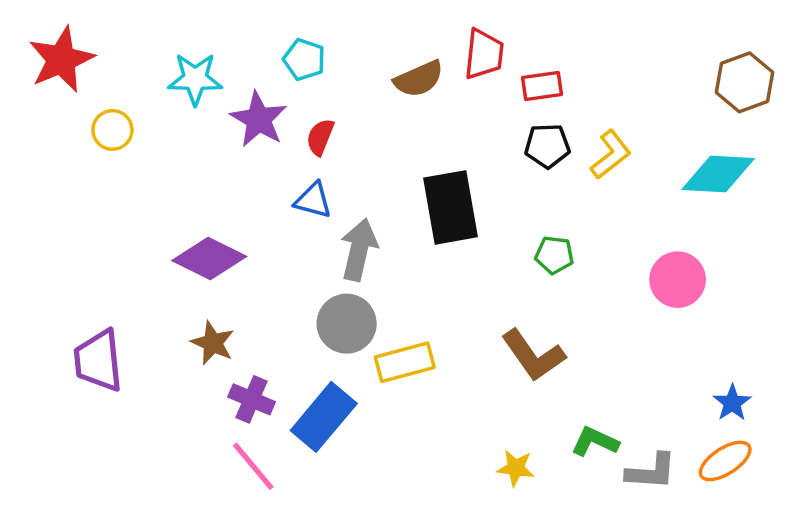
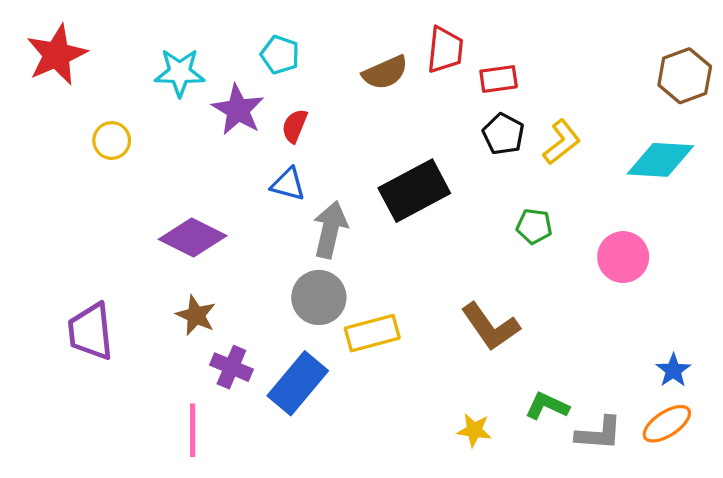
yellow circle: (112, 130) -> (112, 140), moved
black pentagon: (547, 146) -> (503, 134), turned 30
black rectangle: (450, 207) -> (414, 191), turned 72
green pentagon: (554, 255) -> (534, 226), moved
pink line: (253, 466) -> (193, 430), moved, turned 40

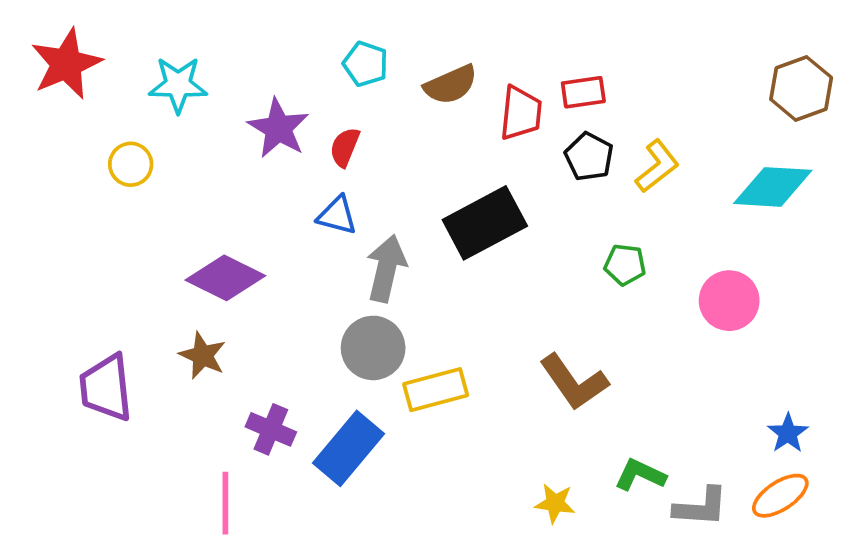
red trapezoid: (445, 50) -> (521, 113), moved
cyan pentagon: (280, 55) -> (366, 64), moved
cyan star: (180, 73) -> (178, 85), moved
brown star: (196, 315) -> (203, 356), moved

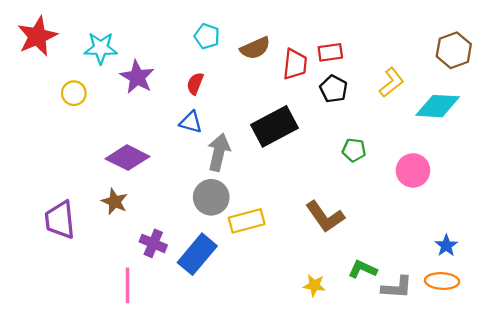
purple star: (278, 128) -> (137, 77), moved
yellow L-shape: (657, 166) -> (392, 82), moved
orange ellipse: (780, 496) -> (442, 281), turned 36

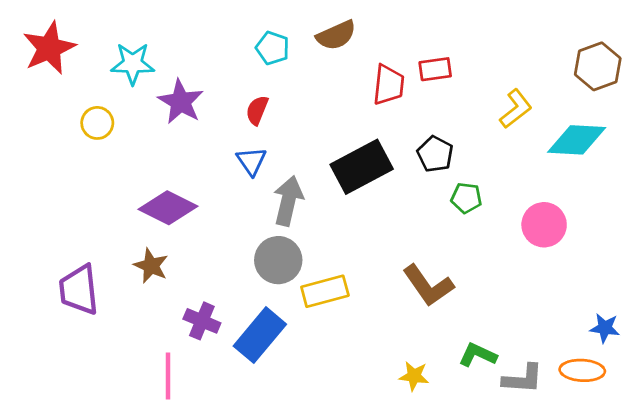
brown semicircle: (255, 48) -> (336, 35), moved
black pentagon: (334, 89) -> (435, 154), moved
blue triangle: (191, 122) -> (251, 161), turned 40
blue star: (446, 246) -> (605, 328), moved, turned -30

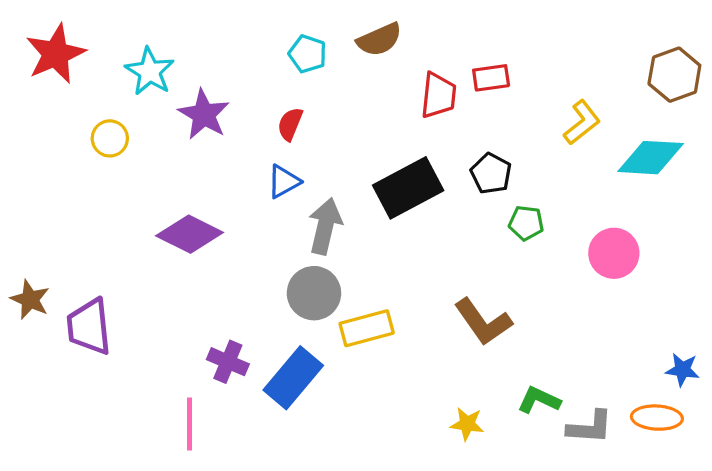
cyan star: (133, 64) -> (150, 71), turned 30
blue triangle: (251, 161) -> (284, 181), turned 36
brown star: (151, 266) -> (30, 300), moved

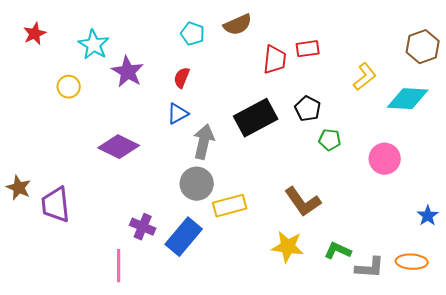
red star: (56, 54) -> (35, 34), size x0.6
blue star: (682, 370) -> (428, 216), moved, turned 30
yellow star: (467, 424) -> (288, 247), moved, size x1.5

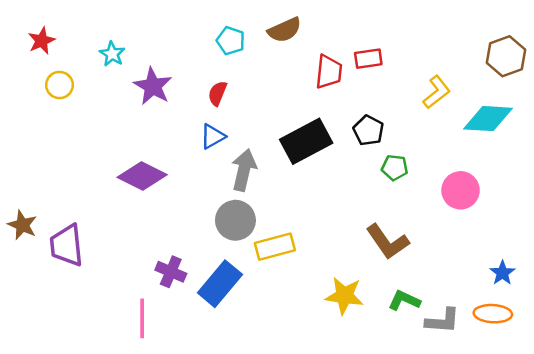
cyan star: (94, 45) -> (112, 54), size x0.7
yellow circle: (69, 87) -> (59, 85), moved
brown L-shape: (303, 202) -> (387, 242), moved
blue star: (428, 216) -> (502, 273), moved

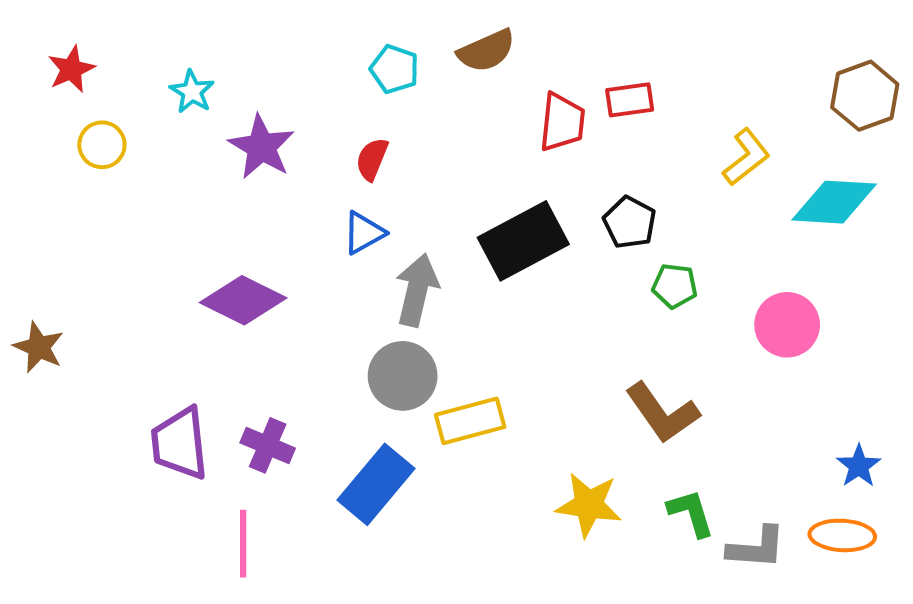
brown star: (22, 225) -> (39, 347), moved
purple trapezoid: (67, 245) -> (180, 443), moved
purple cross: (171, 272) -> (268, 445), moved
green L-shape: (404, 300) -> (691, 513), turned 48

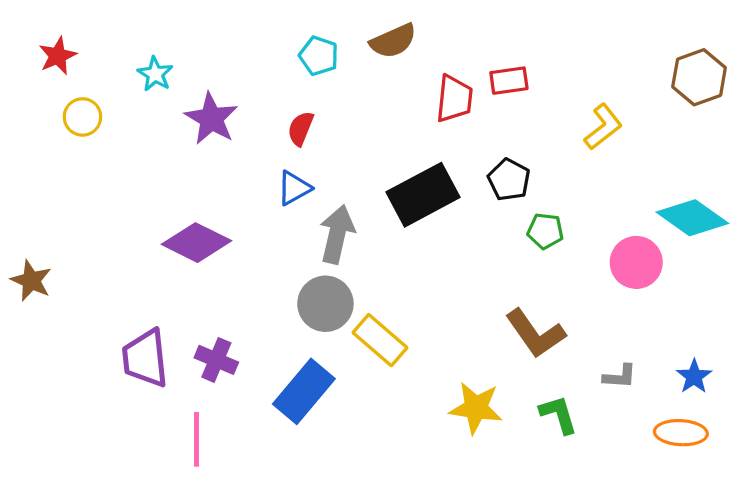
cyan diamond: (834, 202) -> (692, 218), moved, turned 32
yellow rectangle: (470, 421) -> (380, 340), turned 56
gray L-shape: (756, 548) -> (620, 376), moved, size x0.7

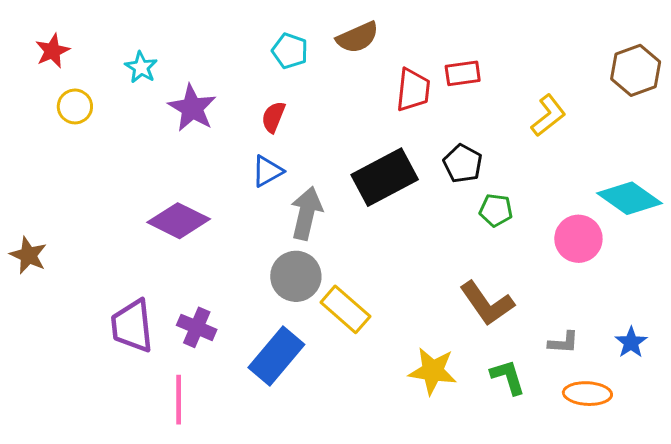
orange ellipse: (681, 433) -> (587, 394), moved

